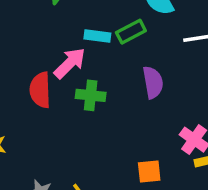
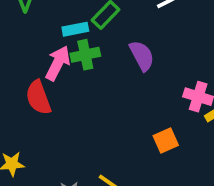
green cross: (91, 95) -> (85, 55), moved

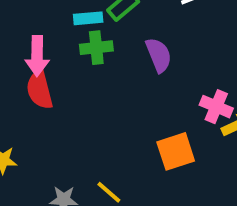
pink arrow: (58, 63) -> (37, 56), moved, turned 148
orange square: (166, 140) -> (176, 151), size x1.4

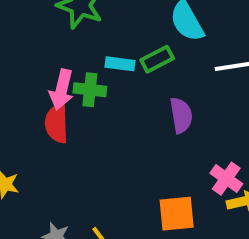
green cross: (96, 48) -> (90, 90), moved

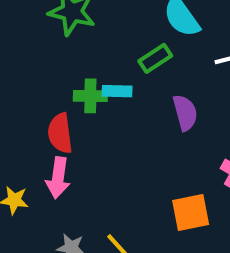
cyan rectangle: (120, 64) -> (117, 91), moved
pink arrow: (62, 90) -> (58, 178), moved

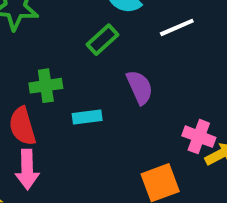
cyan rectangle: (117, 91) -> (87, 117), moved

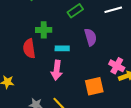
pink arrow: (27, 169) -> (57, 70), moved

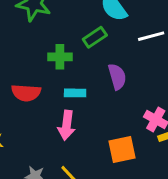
green cross: (44, 30) -> (60, 57), moved
red semicircle: (29, 49) -> (26, 93), turned -78

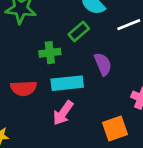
cyan rectangle: (75, 93) -> (67, 83), size x1.6
pink arrow: (66, 125) -> (63, 113), turned 35

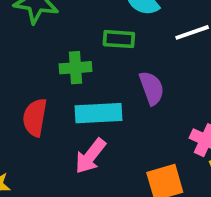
green rectangle: (79, 32) -> (119, 39), turned 42
red semicircle: (24, 88) -> (35, 117), turned 100

